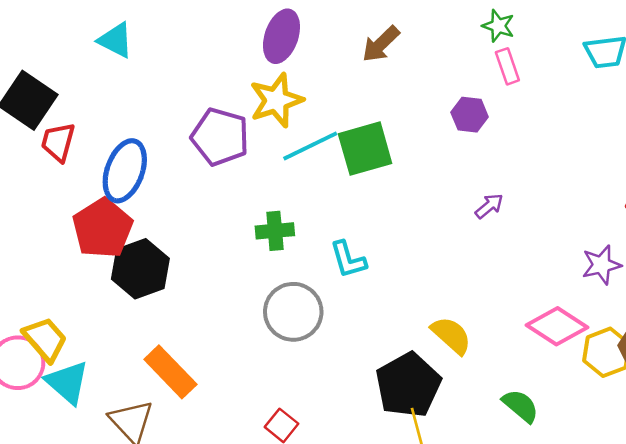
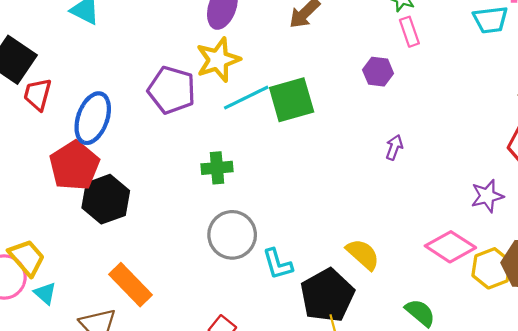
purple arrow: (489, 206) -> (394, 147), turned -30
cyan L-shape: (348, 260) -> (278, 264), moved
cyan triangle: (67, 382) -> (45, 293), size x0.6

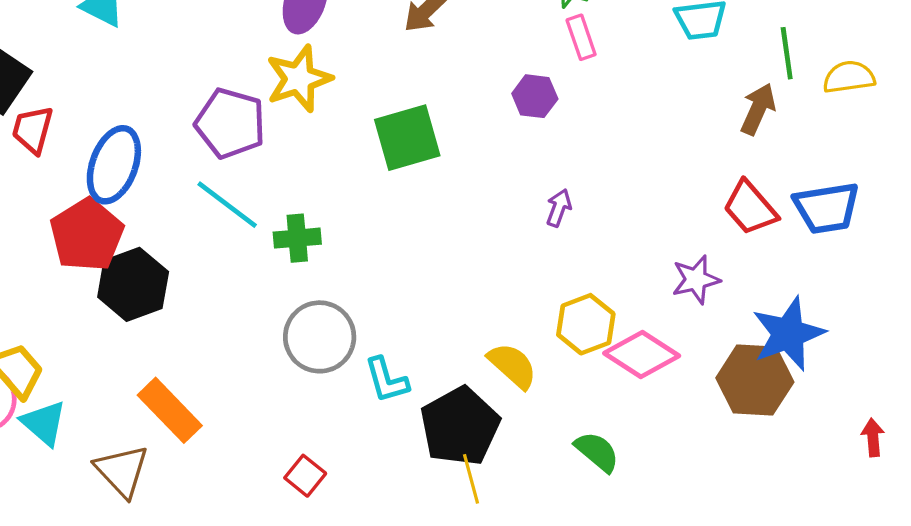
cyan line: (246, 98) -> (227, 205), moved, turned 63
yellow hexagon: (492, 268) -> (586, 324), moved
cyan triangle: (45, 293) -> (44, 423), size x1.4

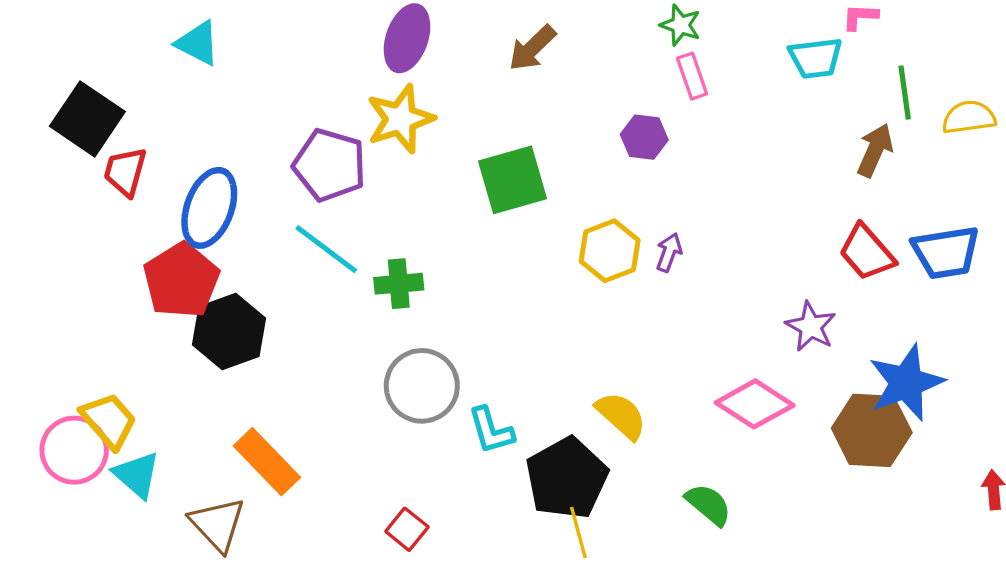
purple star: (696, 280) -> (811, 327), turned -30
yellow hexagon: (586, 324) -> (610, 251), moved

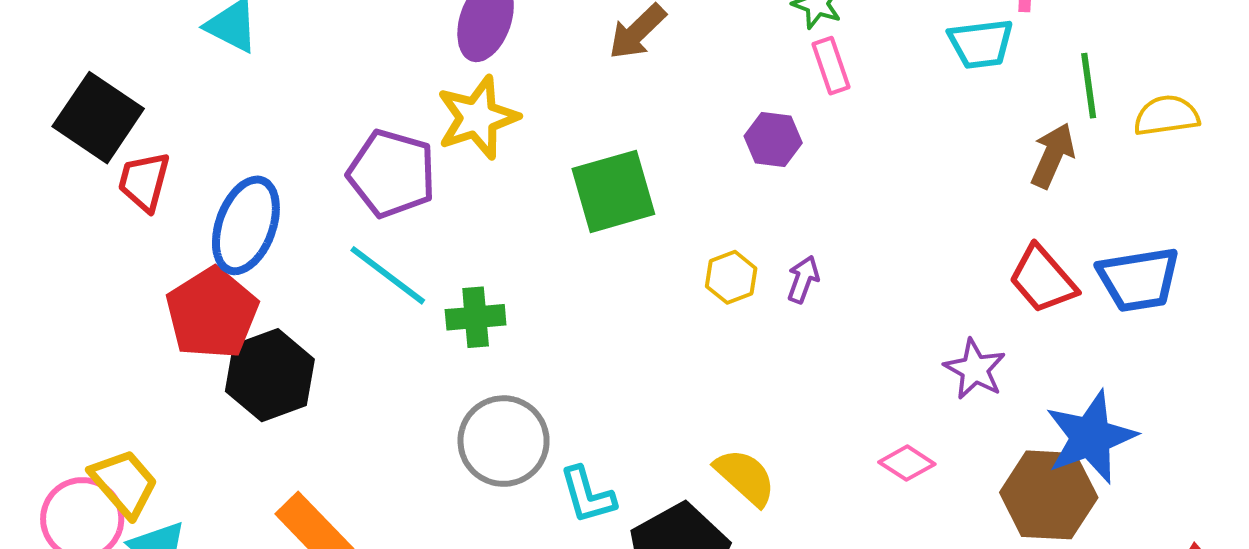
yellow hexagon: (610, 251) -> (731, 277), size x0.7
pink diamond: (755, 404) -> (907, 463), size x0.6

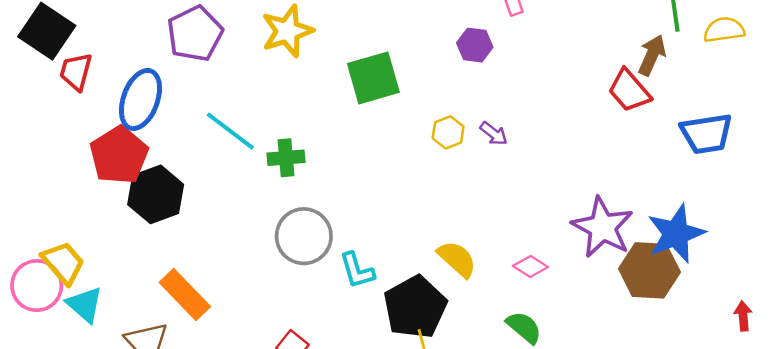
purple pentagon: (392, 173) -> (195, 34), moved, turned 30
purple arrow: (803, 279) -> (494, 134), turned 108
red trapezoid: (1043, 279) -> (629, 91), moved
purple star: (975, 369) -> (603, 227), moved, size x1.6
pink diamond: (907, 463) -> (530, 267), moved

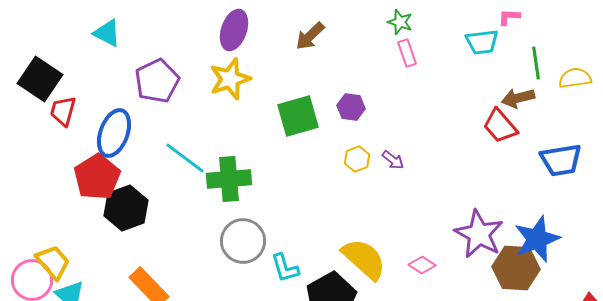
purple hexagon: (475, 45) -> (351, 107), moved
brown arrow: (652, 55) -> (518, 98), turned -128
green cross: (286, 158) -> (229, 179), size x1.5
yellow semicircle: (457, 259) -> (364, 259), size x1.4

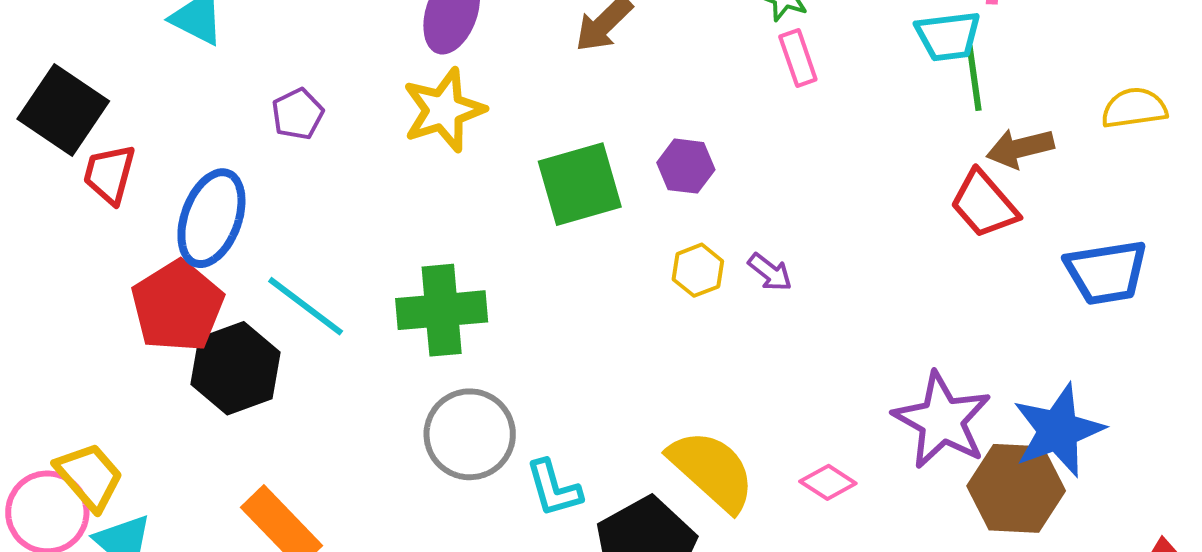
green line: (536, 63) -> (974, 78), moved
purple pentagon: (157, 81) -> (298, 114), size x0.6
cyan line: (185, 158) -> (306, 306), moved

